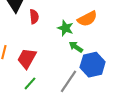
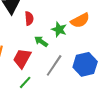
green arrow: (76, 47) -> (41, 41), moved
gray line: (69, 81) -> (54, 65), moved

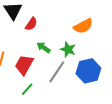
red semicircle: (29, 18) -> (31, 24), turned 40
green star: (59, 29) -> (68, 49), moved

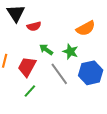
red semicircle: (31, 24) -> (34, 26), turned 40
gray line: (57, 72) -> (59, 74), turned -70

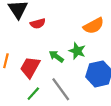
green arrow: (46, 50) -> (56, 56), moved
gray line: (59, 74) -> (61, 89), moved

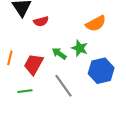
green line: (33, 94) -> (25, 91), moved, turned 40

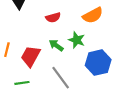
red semicircle: (41, 21) -> (53, 17), moved

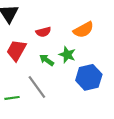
red trapezoid: (31, 56) -> (16, 50), moved
gray line: (61, 78) -> (37, 87), moved

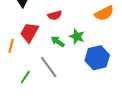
orange semicircle: (83, 30) -> (104, 13), moved
green line: (12, 98) -> (25, 77), turned -48

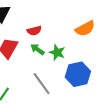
green arrow: (58, 42) -> (37, 49), moved
gray line: (49, 67) -> (42, 84), moved

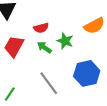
green star: (57, 52) -> (65, 41), moved

